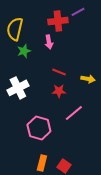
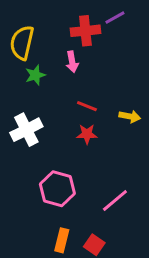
pink line: (74, 113) -> (115, 201), moved

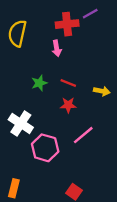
green star: (35, 75) -> (39, 83), moved
white cross: (26, 130) -> (21, 124), moved, turned -30
pink line: (115, 201) -> (83, 135), moved
orange rectangle: (62, 240) -> (14, 188), moved

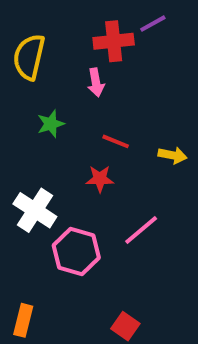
green star: (39, 83) -> (51, 124), moved
red star: (68, 105) -> (100, 179), moved

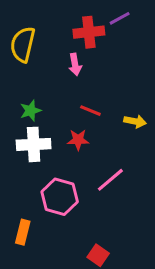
green star: (51, 124) -> (30, 111), moved
white cross: (35, 210) -> (34, 144), moved, turned -36
orange rectangle: (23, 320) -> (23, 232), moved

